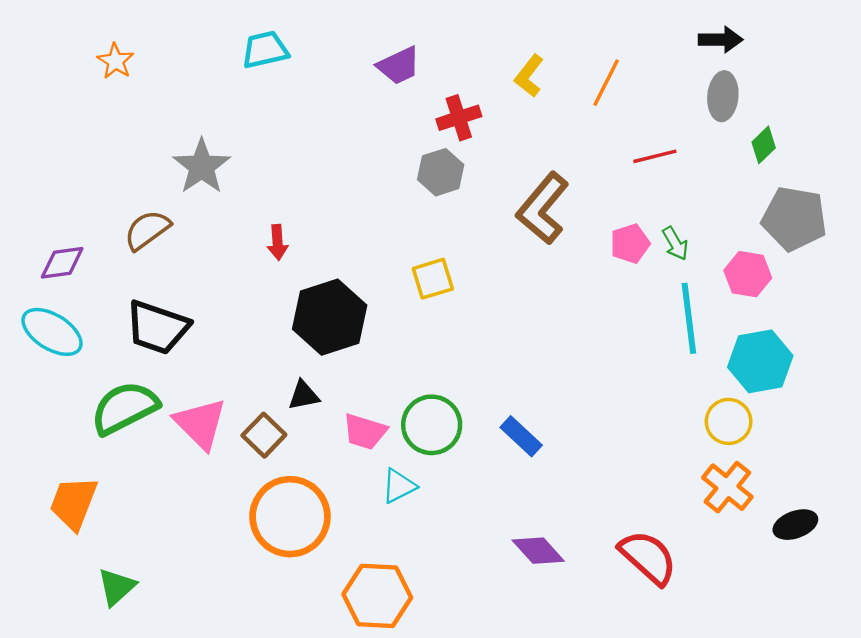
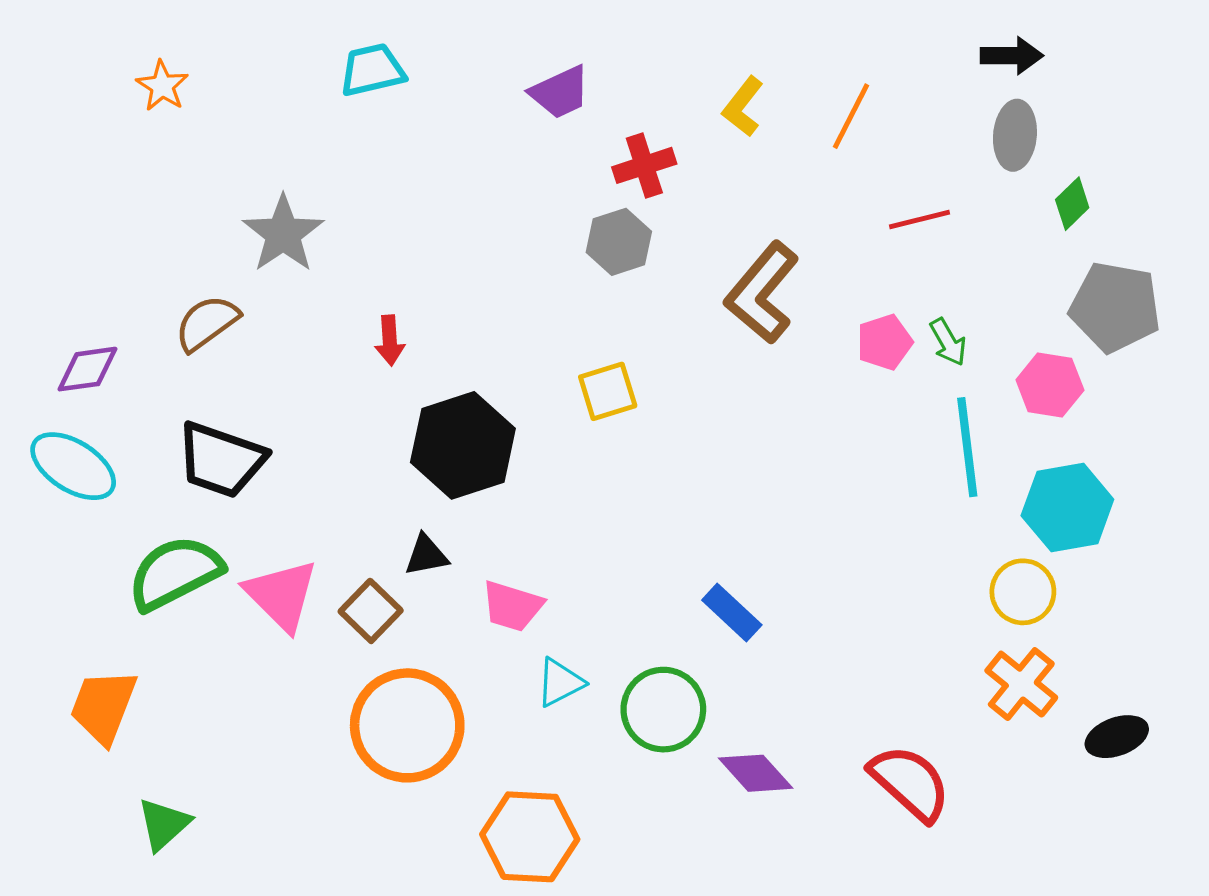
green circle: (432, 425) -> (663, 710), moved

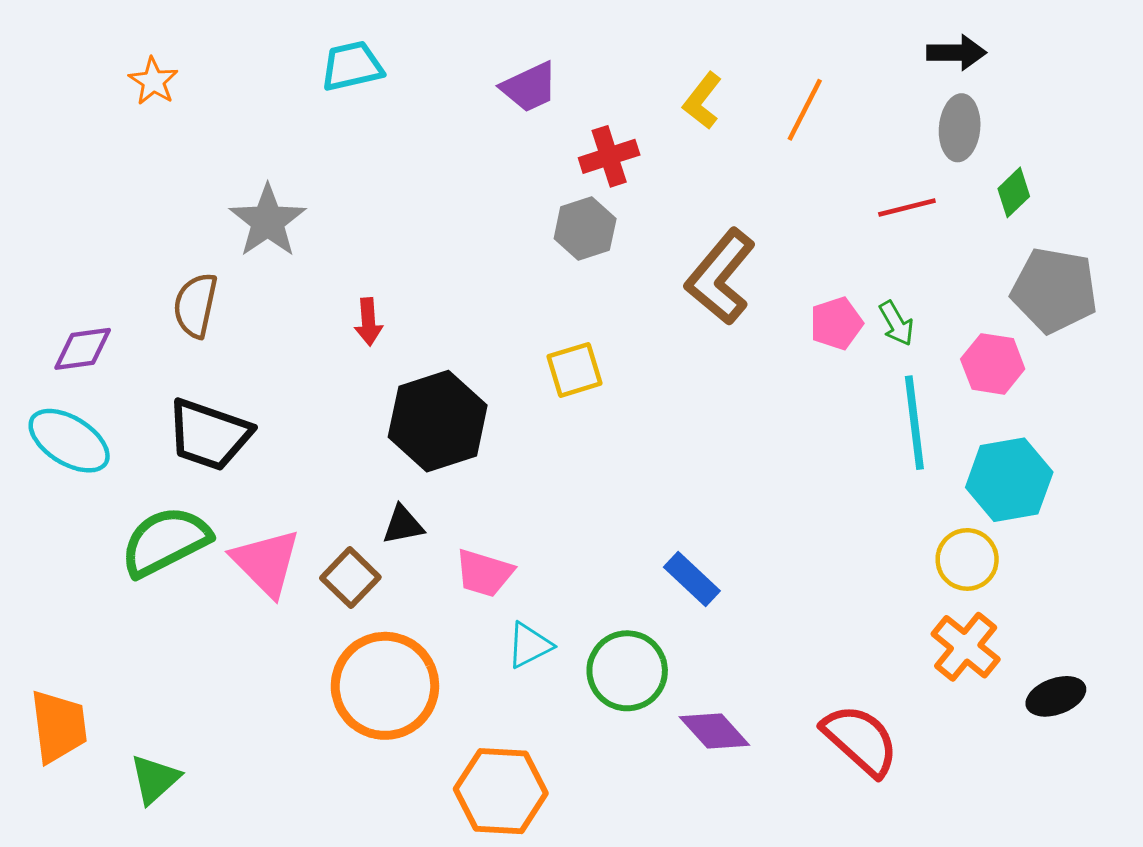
red line: (919, 220) -> (907, 207), moved
brown semicircle: (207, 323) -> (195, 305), turned -42
orange trapezoid: (103, 706) -> (59, 726), moved, turned 152

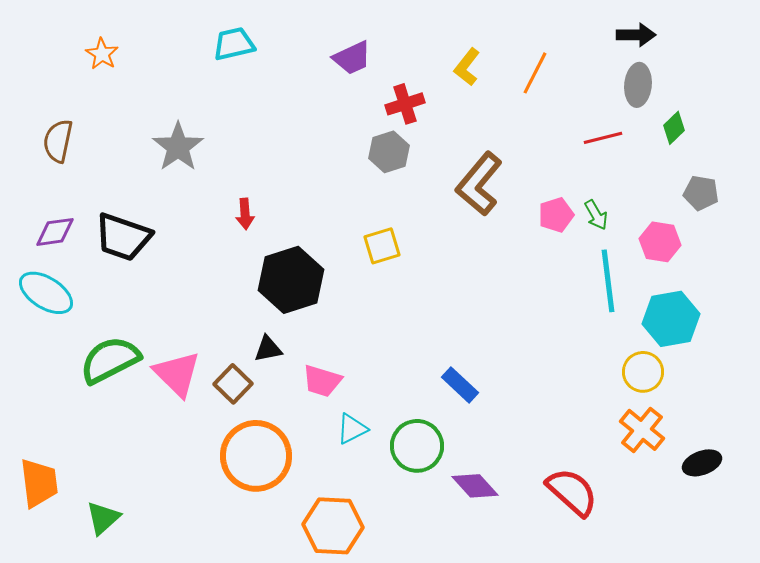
gray pentagon: (1054, 290) -> (701, 193), size x0.6
brown semicircle: (195, 305) -> (58, 141), moved
black trapezoid: (209, 435) -> (123, 237), moved

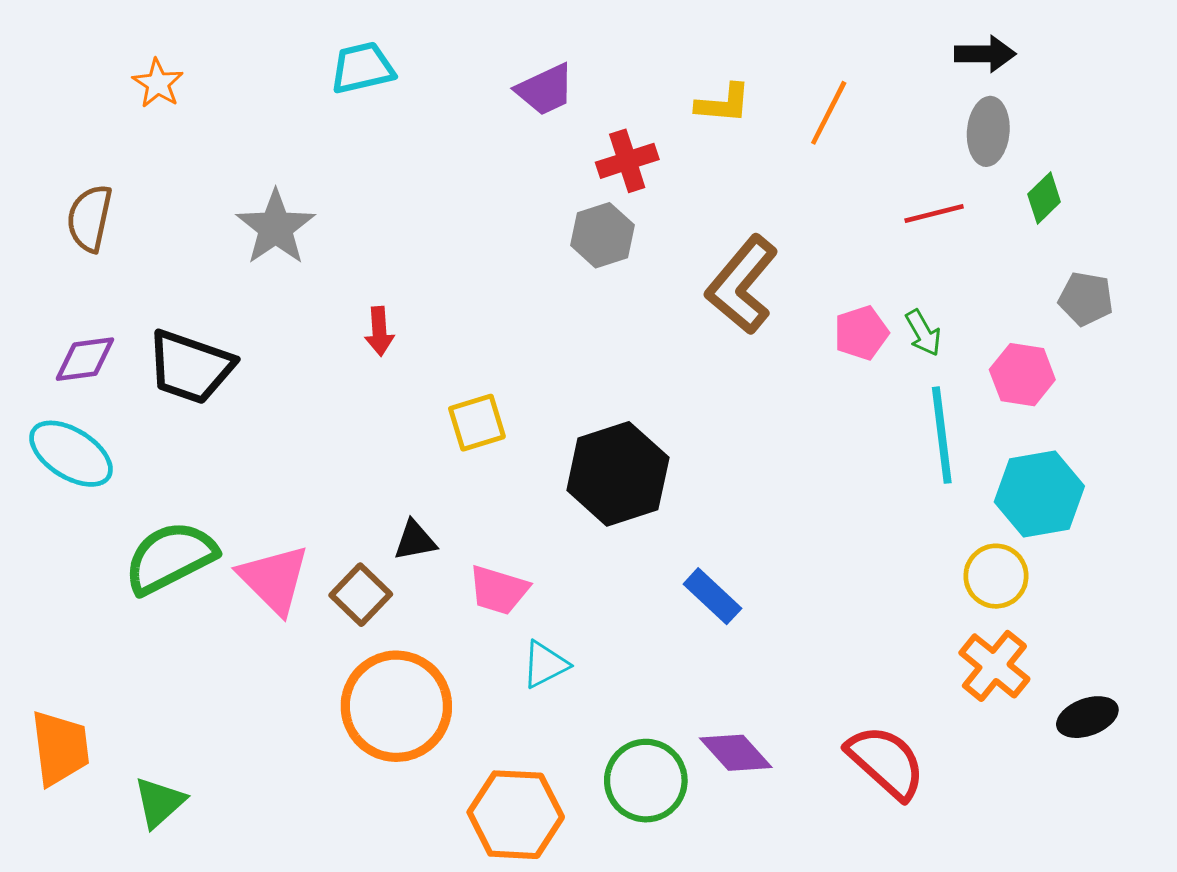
yellow L-shape: (467, 67) -> (723, 103), turned -123
yellow square: (382, 246) -> (477, 423), moved
black hexagon: (291, 280) -> (618, 474), moved
green circle: (417, 446) -> (646, 781), moved

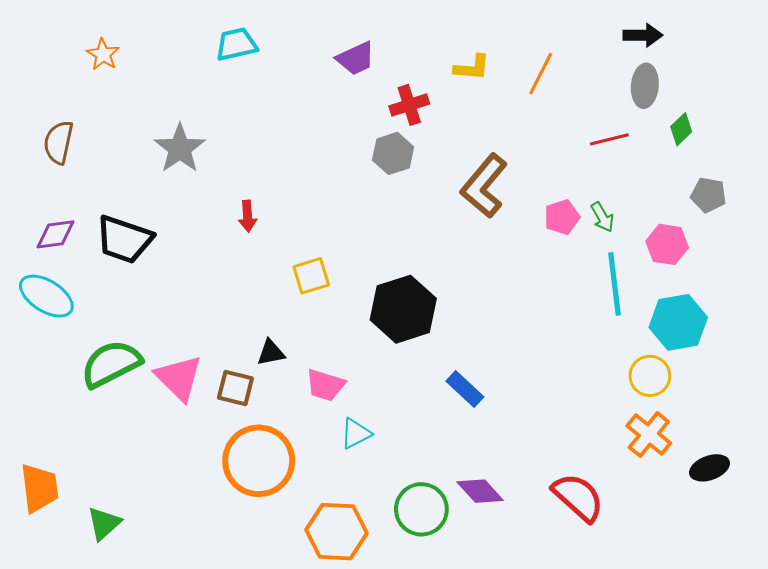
brown square: (361, 595) -> (235, 388), turned -30

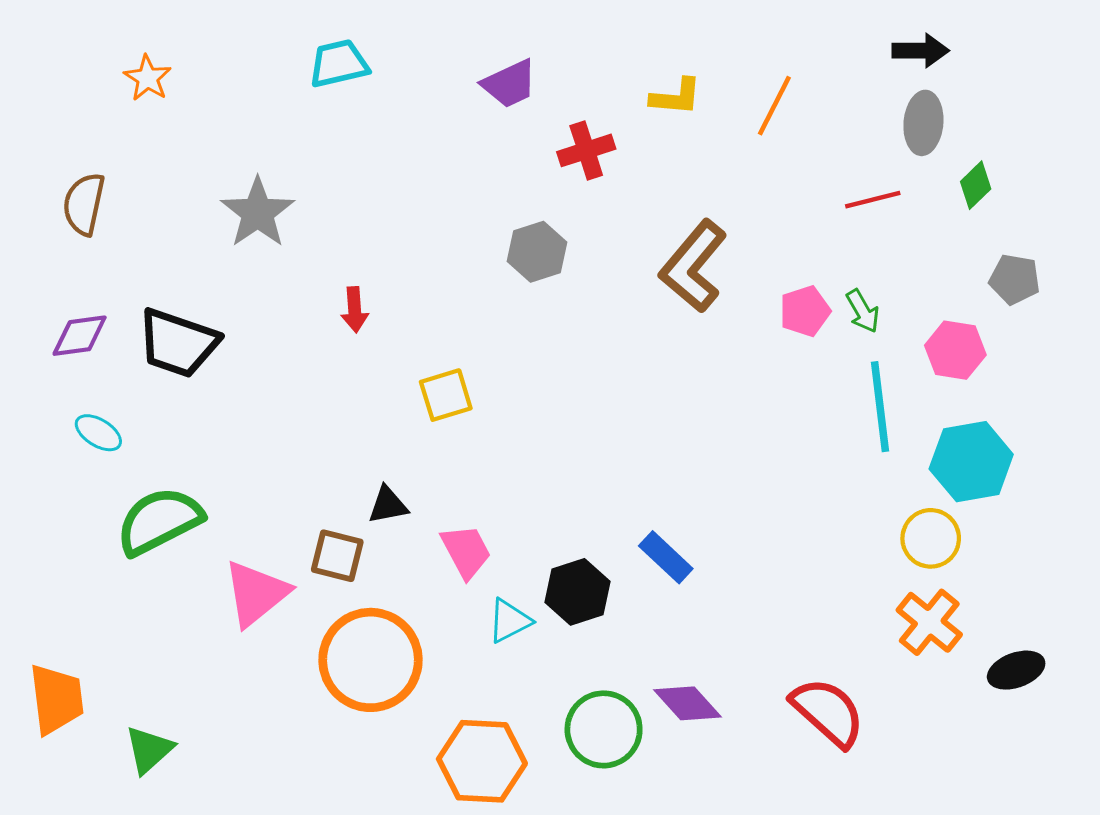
gray hexagon: (393, 153) -> (537, 252), moved
cyan ellipse: (46, 296) -> (98, 433), moved, size x0.6
black hexagon: (403, 309) -> (578, 592), moved, size x0.7
pink triangle: (179, 378) -> (256, 593), moved, turned 36
pink trapezoid: (325, 385) -> (466, 551), turned -135

